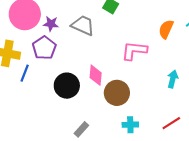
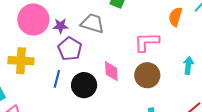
purple pentagon: (44, 48) -> (70, 49), moved
blue line: (25, 73) -> (57, 79), moved
brown circle: (117, 93) -> (147, 75), moved

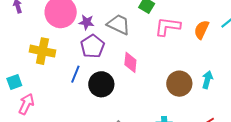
pink L-shape: (147, 42) -> (168, 27), moved
pink diamond: (111, 71) -> (130, 62), moved
brown circle: (147, 75) -> (179, 84), moved

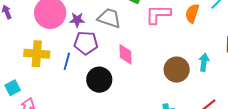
purple pentagon: (92, 46) -> (86, 43), turned -30
blue line: (75, 74) -> (67, 61), moved

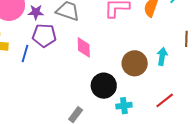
black circle: (99, 80) -> (104, 86), moved

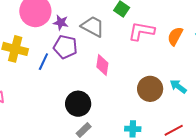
cyan arrow: (162, 56) -> (178, 86), turned -72
black circle: (104, 86) -> (78, 104), moved

